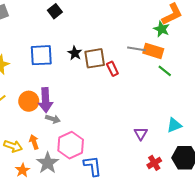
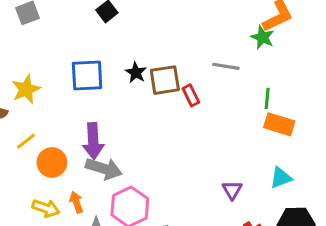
orange rectangle: (153, 51) -> (279, 124), moved
green line: (165, 71) -> (267, 98), turned 56
orange circle: (29, 101) -> (52, 162), moved
gray arrow: (53, 119) -> (104, 169), size x1.6

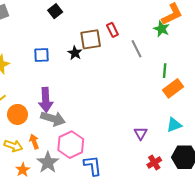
gray line: (226, 66) -> (136, 49), turned 54
blue square: (87, 76) -> (42, 55), size x0.7
brown square: (165, 80) -> (91, 39), moved
red rectangle: (191, 95) -> (112, 30), moved
orange rectangle: (279, 124) -> (173, 88), turned -54

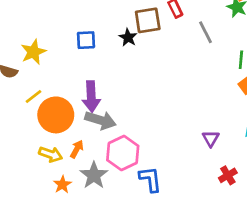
orange circle: (18, 114) -> (56, 115), size x1.4
orange arrow: (34, 142) -> (77, 149), turned 48

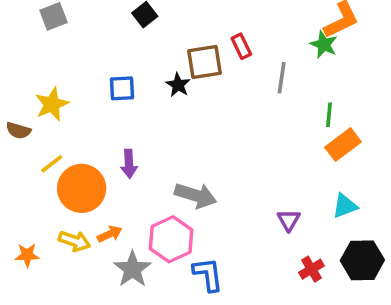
gray line: (205, 32) -> (282, 78), turned 35
purple arrow: (91, 97) -> (129, 164), size x0.7
gray arrow: (100, 120) -> (196, 195), moved
orange arrow: (77, 149) -> (110, 234), turned 36
orange star: (62, 185) -> (27, 255), moved, turned 30

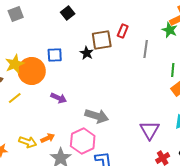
red rectangle: (241, 46) -> (123, 31), turned 48
purple arrow: (129, 164) -> (59, 98), turned -63
orange circle: (82, 188) -> (32, 71), moved
purple triangle: (289, 220) -> (150, 130), size x1.5

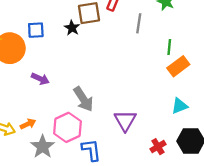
gray arrow: (97, 116) -> (83, 99), turned 40
purple triangle: (150, 130) -> (125, 121), moved

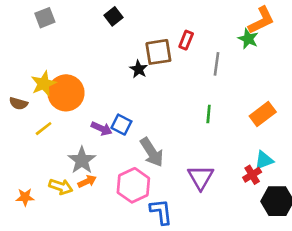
blue square: (36, 30) -> (121, 125), moved, turned 30
green line: (169, 47) -> (209, 114), moved
gray star: (43, 147) -> (82, 160), moved
red cross: (158, 147) -> (252, 175), moved

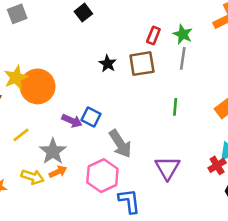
green star: (248, 39) -> (183, 34), moved
brown square: (158, 52) -> (142, 64), moved
yellow line: (44, 129) -> (21, 135), moved

